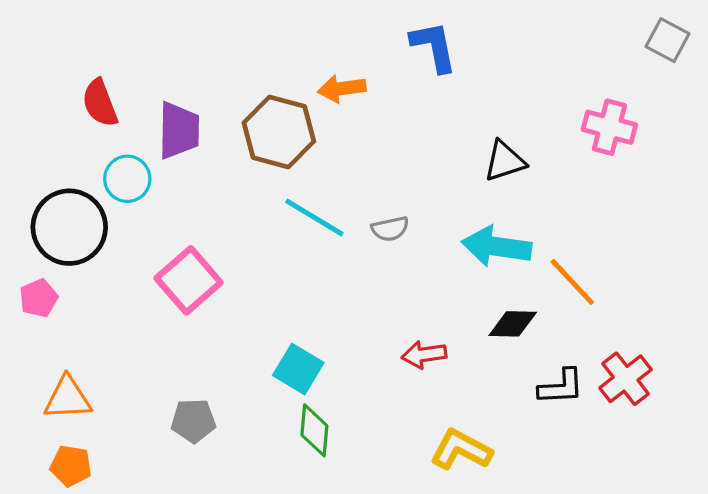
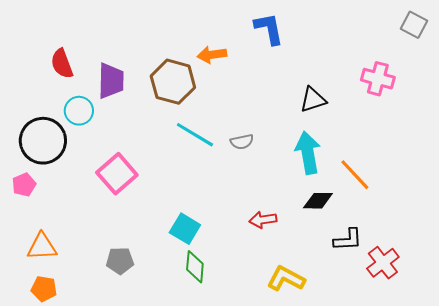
cyan arrow: (497, 247) -> (308, 153), turned 72
red cross: (626, 379) -> (383, 263), moved

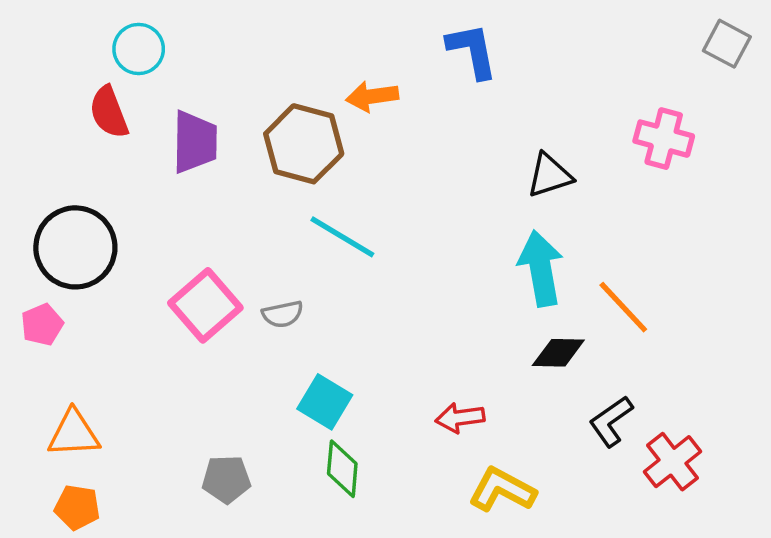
cyan circle: (79, 111) -> (139, 49), moved
gray semicircle: (242, 142) -> (283, 314), moved
red arrow: (263, 220) -> (460, 418), moved
black L-shape: (348, 240) -> (611, 421), turned 148
gray pentagon: (120, 261) -> (226, 479), moved

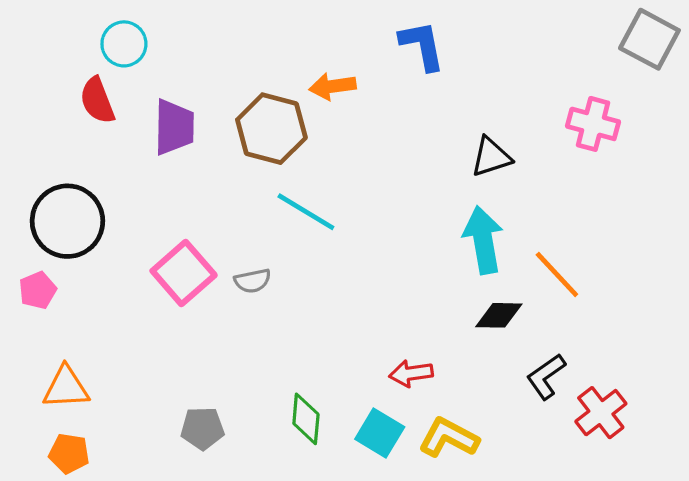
gray square: (727, 44) -> (649, 39), size x1.4
cyan square: (325, 402) -> (380, 433), moved

